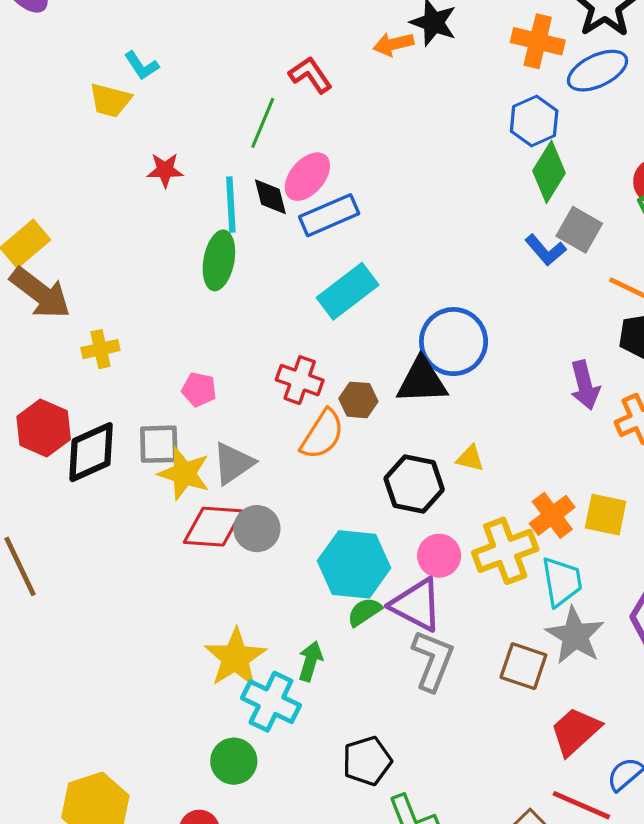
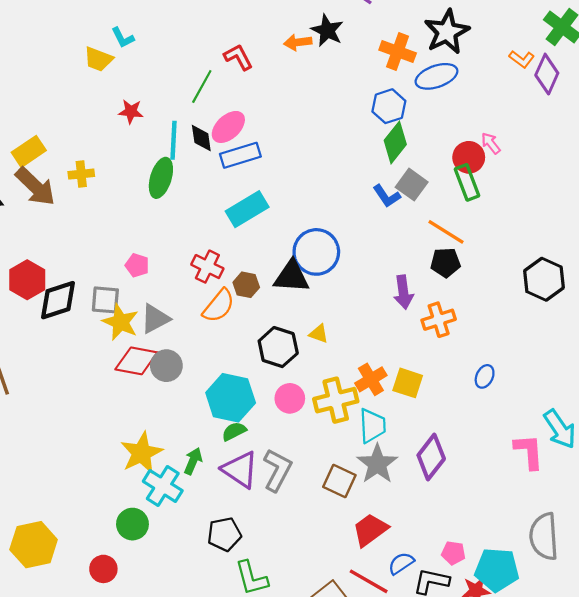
yellow cross: (100, 349) -> (81, 174), moved
purple triangle: (416, 605) -> (240, 470), moved

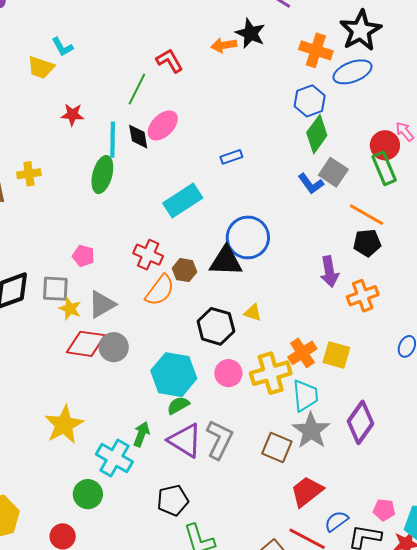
blue rectangle: (240, 155) -> (231, 157), moved, size x0.6
yellow star: (120, 322) -> (70, 309), size x0.7
yellow star: (142, 453) -> (64, 425), moved

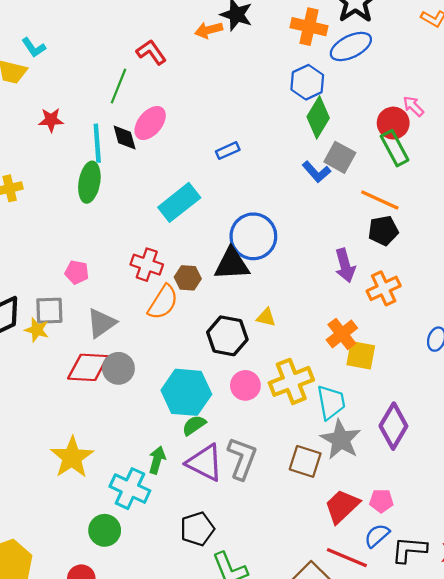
yellow star: (70, 309) -> (37, 330), moved
orange cross: (302, 353) -> (342, 334), moved
pink pentagon: (384, 510) -> (381, 501), moved

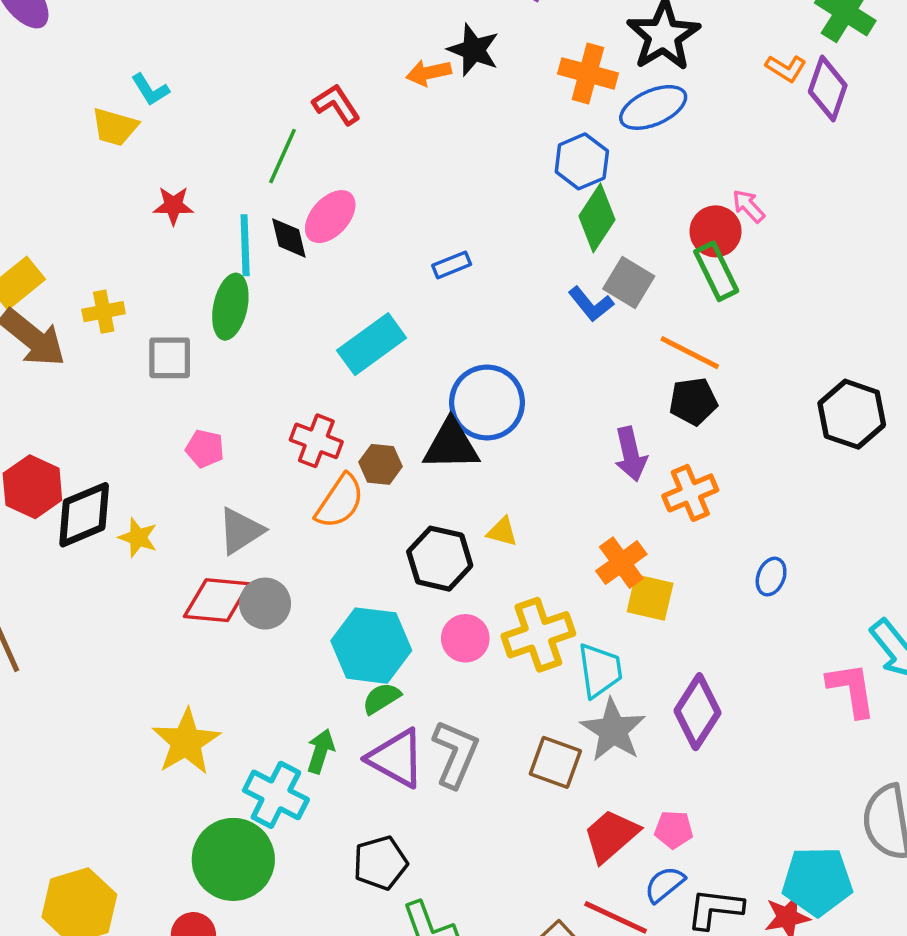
gray square: (49, 311) -> (170, 358), moved
green circle: (105, 530) -> (233, 859), size x1.6

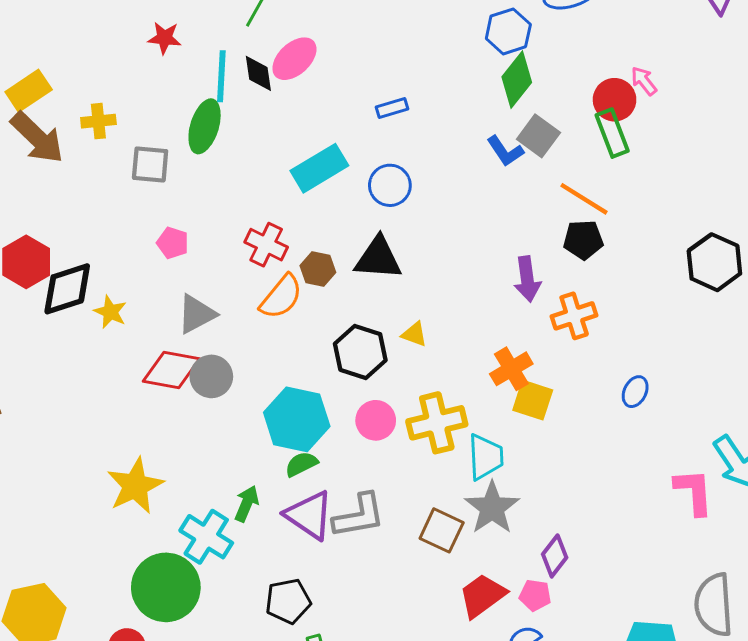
blue circle: (487, 403) -> (390, 185), moved, size x0.7
purple diamond: (698, 712) -> (555, 556), moved, size x0.7
gray L-shape: (456, 754) -> (359, 516), turned 52

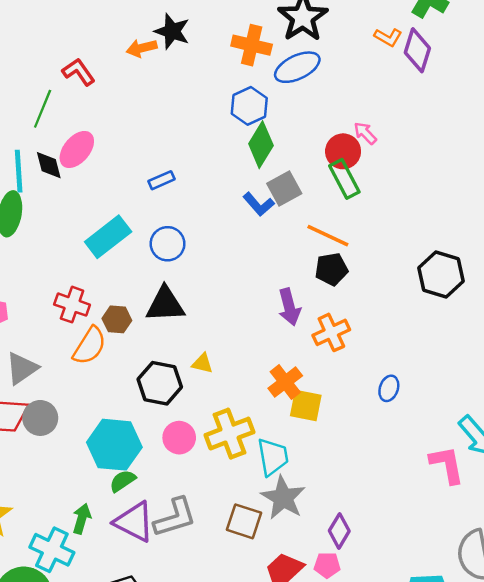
gray square: (538, 136) -> (284, 189), turned 32

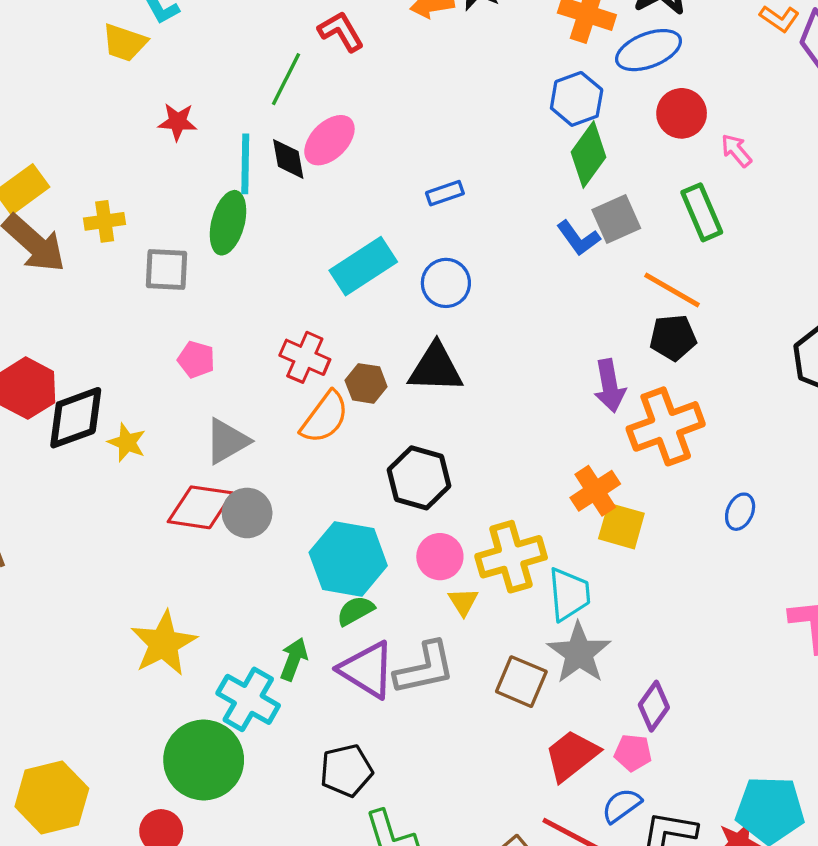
red circle: (343, 151) -> (682, 113), moved
orange cross: (331, 332) -> (666, 426), size x1.4
yellow triangle: (202, 363) -> (463, 602), moved, turned 40

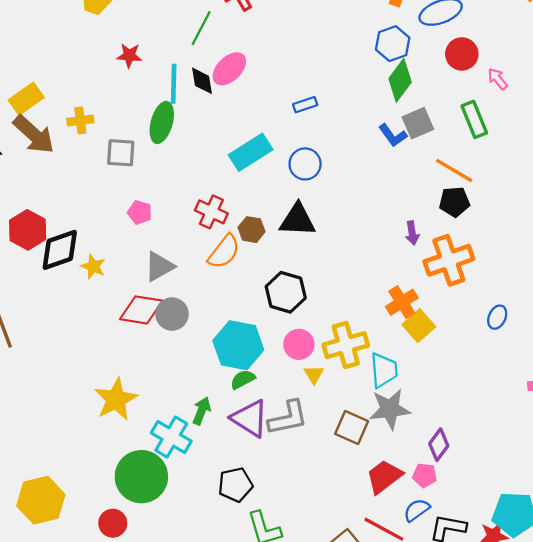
purple arrow: (610, 386) -> (412, 233), size x0.7
yellow square: (621, 526) -> (419, 326), turned 32
gray star: (579, 653) -> (390, 409), turned 30

